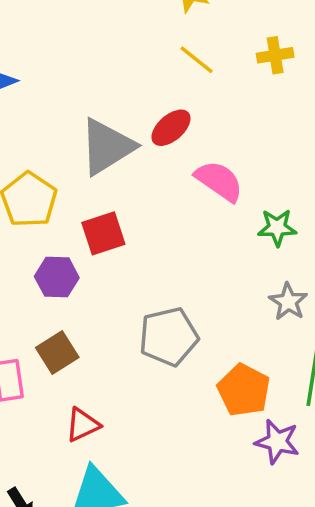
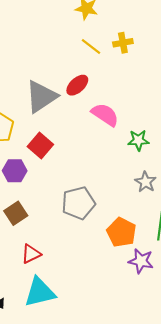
yellow cross: (275, 55) -> (123, 43), moved
red square: (103, 233) -> (40, 146), turned -30

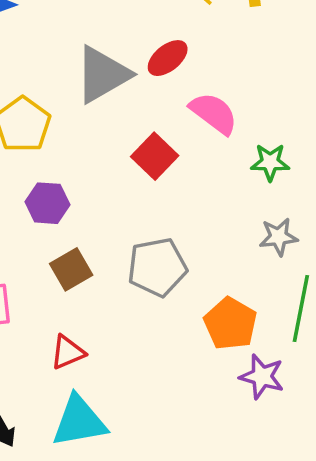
red square: (40, 146) -> (155, 156), moved
gray star: (146, 182) -> (278, 237), turned 30
brown square: (16, 213) -> (71, 269), moved

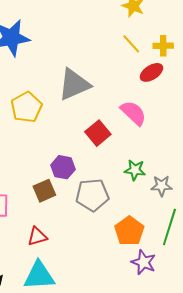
red ellipse: (168, 58) -> (151, 72), moved
green star: (270, 162) -> (135, 170), moved
purple hexagon: (47, 203) -> (63, 167), moved

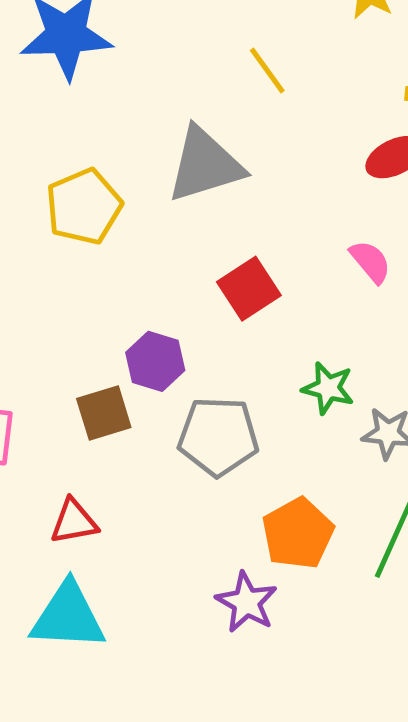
yellow line: (131, 44) -> (267, 70), moved
pink semicircle: (133, 113) -> (370, 262), moved, size x0.7
purple star: (144, 262) -> (246, 602), moved

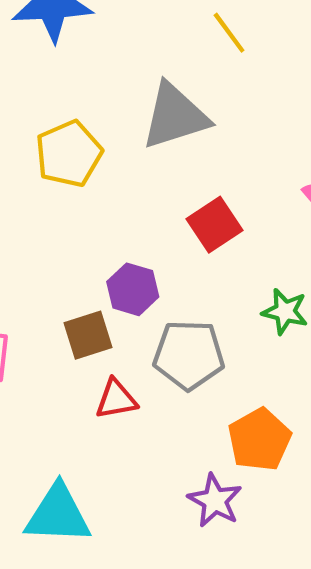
red triangle: (74, 522) -> (116, 399), moved

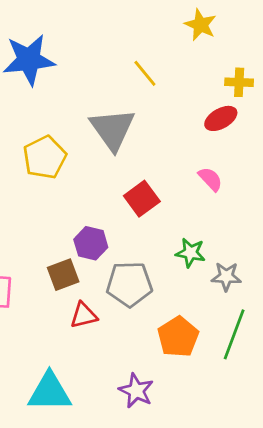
gray triangle: (175, 116) -> (113, 129), turned -45
purple star: (215, 500) -> (136, 391), moved

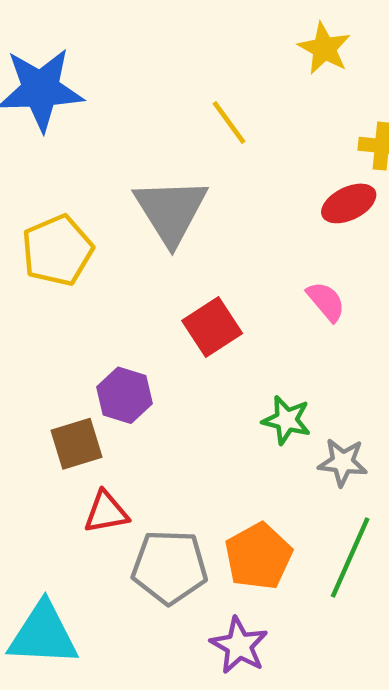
gray pentagon: (129, 284) -> (170, 567), moved
purple star: (136, 391) -> (239, 646), moved

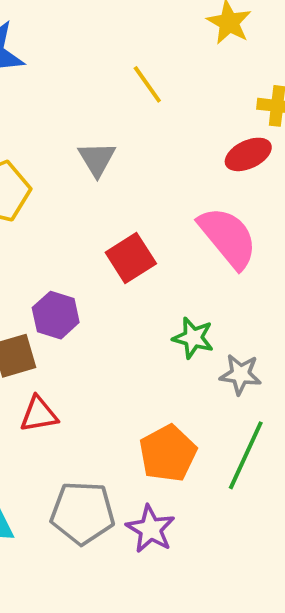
gray triangle: (171, 211) -> (97, 159), size x0.6
pink semicircle: (326, 301) -> (228, 237), size x1.8
gray pentagon: (170, 567) -> (83, 513), moved

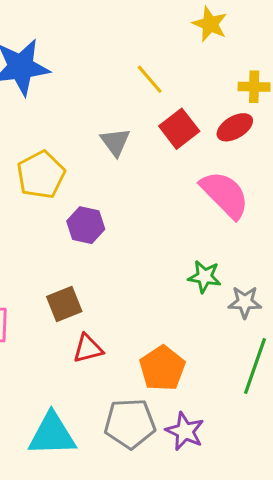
red square: (131, 258) -> (179, 129), moved
purple hexagon: (56, 315) -> (86, 225), moved
orange pentagon: (168, 453) -> (162, 368), moved

